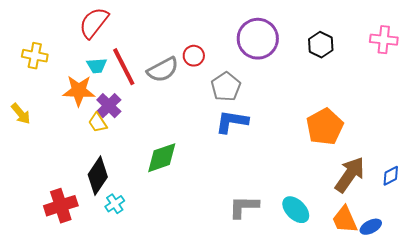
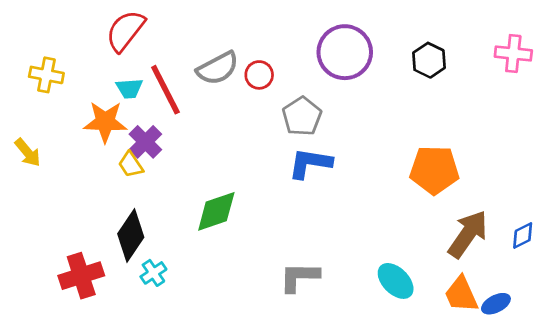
gray semicircle: (163, 70) -> (218, 68), moved
orange pentagon: (325, 127) -> (434, 170), turned 30
gray L-shape: (244, 207) -> (299, 277), moved

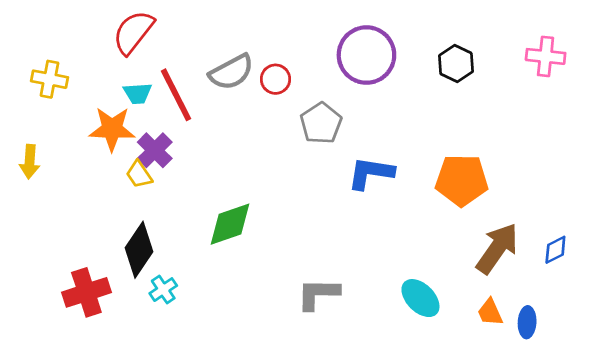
yellow arrow: (28, 153) -> (30, 162), turned 44
blue L-shape: (310, 163) -> (371, 173), moved
orange trapezoid: (461, 294) -> (490, 312), size x0.7
blue ellipse: (496, 304) -> (527, 322), turned -60

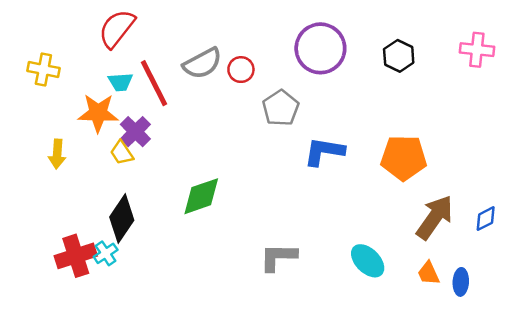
yellow arrow: (30, 162) -> (57, 154), moved
cyan cross: (163, 290) -> (106, 253), moved

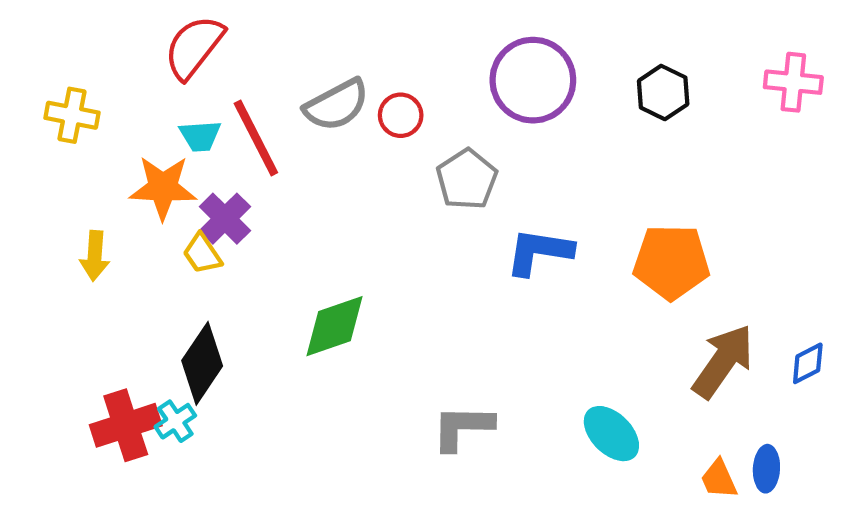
orange trapezoid: (428, 273) -> (719, 479), moved

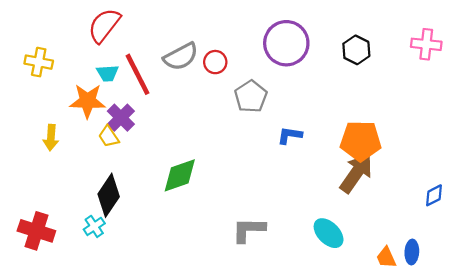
blue L-shape: (539, 252) -> (290, 135), size x0.7
brown arrow: (723, 361) -> (356, 173), moved
red cross: (126, 425) -> (36, 231), moved, turned 36

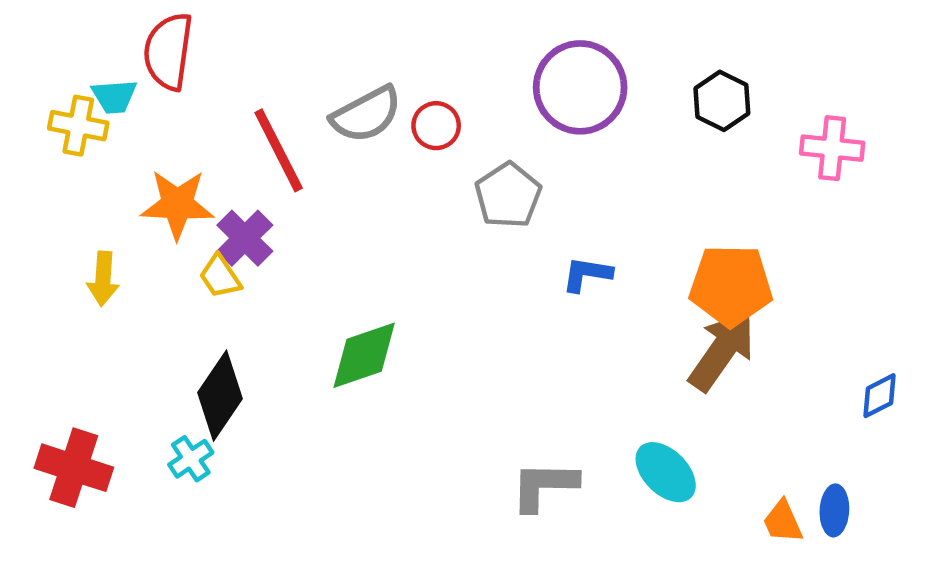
red semicircle: (104, 25) -> (168, 51), moved, turned -30
pink cross: (426, 44) -> (832, 148), moved
cyan trapezoid: (108, 73) -> (114, 96), moved
gray L-shape: (249, 230) -> (544, 486), moved

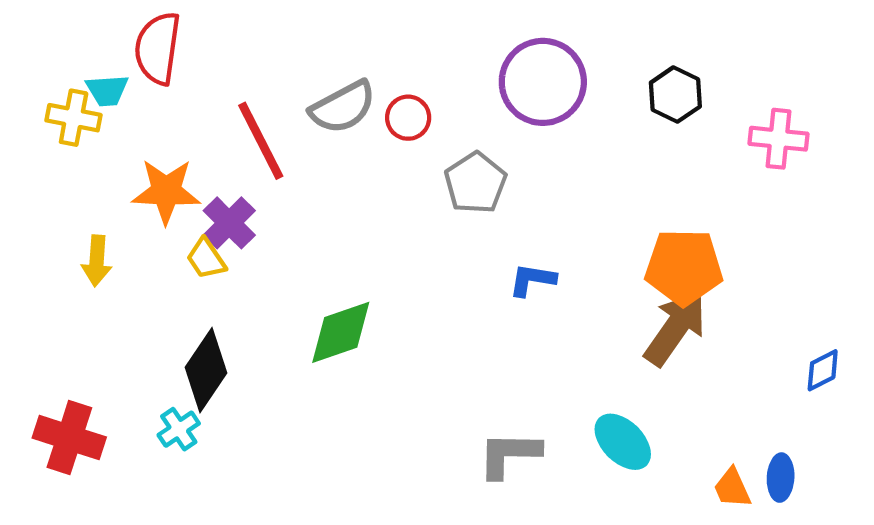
blue L-shape: (587, 274) -> (532, 280), moved

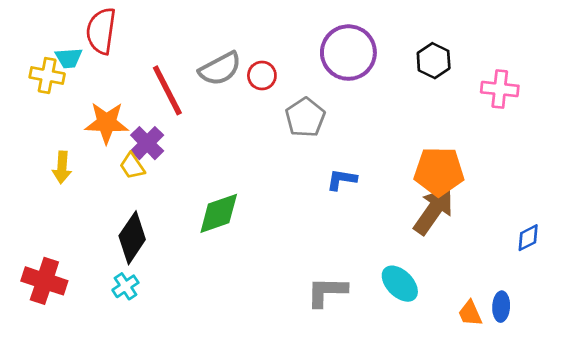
cyan cross: (179, 429) -> (125, 286), moved

